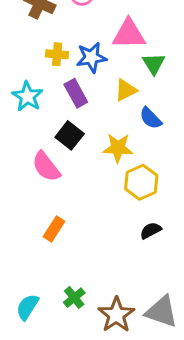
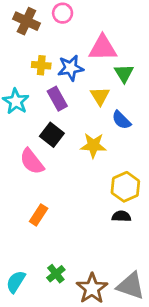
yellow triangle: (126, 90) -> (100, 96), turned -35
yellow hexagon: (141, 182) -> (125, 187), moved
black semicircle: (151, 231) -> (121, 216), turned 30

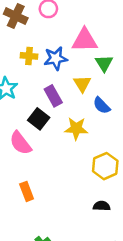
purple rectangle: (57, 99) -> (53, 96), moved
orange rectangle: (39, 215) -> (27, 191), turned -54
black semicircle: (121, 216) -> (102, 206), moved

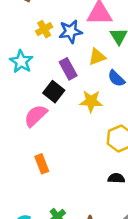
yellow cross: (29, 56) -> (44, 29), turned -35
yellow triangle: (82, 84) -> (97, 57), turned 42
pink semicircle: (21, 143) -> (36, 116), turned 85

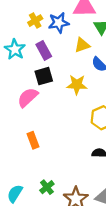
purple rectangle: (68, 69) -> (44, 50), moved
black square: (54, 92) -> (44, 76), turned 36

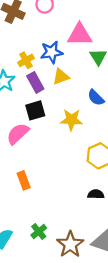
yellow cross: (35, 21) -> (26, 60), moved
yellow triangle: (82, 45) -> (61, 77), moved

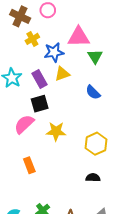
yellow cross: (26, 60) -> (32, 39), moved
yellow star: (71, 120) -> (56, 131), moved

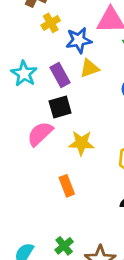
orange rectangle: (29, 165) -> (67, 186), moved

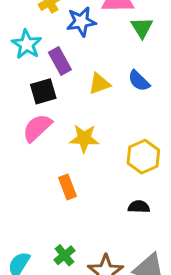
yellow triangle: (89, 68) -> (99, 84), moved
cyan star: (24, 74) -> (27, 44), moved
black square: (60, 107) -> (43, 91), moved

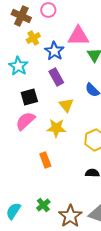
blue star: (81, 22) -> (54, 51), turned -30
purple rectangle: (60, 61) -> (56, 77), moved
yellow triangle: (99, 84) -> (66, 105), moved, turned -49

